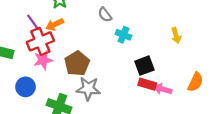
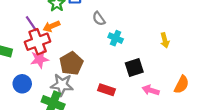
red rectangle: (147, 84) -> (107, 90), moved
gray star: (88, 89) -> (62, 85), moved

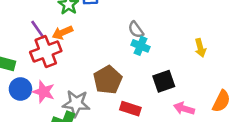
gray semicircle: (99, 19) -> (136, 30), moved
pink star: (39, 59) -> (44, 92), moved, turned 30
brown pentagon: (71, 63) -> (108, 80), moved
blue circle: (22, 84) -> (20, 89), moved

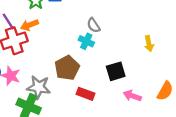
cyan cross: (140, 46) -> (86, 41), moved

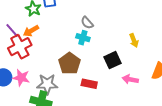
yellow arrow: (149, 44) -> (134, 40), moved

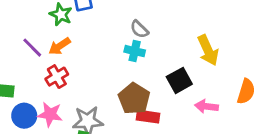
yellow arrow: (134, 40) -> (208, 50), size x1.5
red cross: (20, 47) -> (57, 77), moved, size x0.7
brown pentagon: (70, 63) -> (134, 99), moved

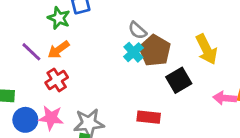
cyan cross: (135, 51) -> (133, 52), turned 36
brown pentagon: (134, 99) -> (155, 51), moved
pink arrow: (207, 106) -> (225, 98), moved

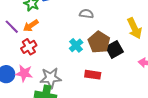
gray semicircle: (137, 30) -> (86, 14), turned 144
brown pentagon: (155, 51) -> (99, 42), moved
cyan cross: (133, 52) -> (76, 45), moved

